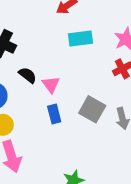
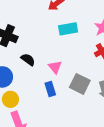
pink triangle: (51, 85) -> (55, 67), moved

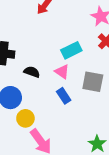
cyan rectangle: (68, 29) -> (71, 50), moved

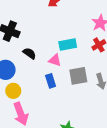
pink triangle: (62, 72) -> (55, 60), turned -32
gray square: (93, 82) -> (78, 76), turned -36

